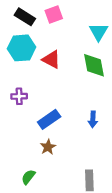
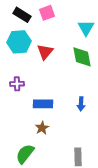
red triangle: (51, 59) -> (45, 52), turned 42
blue rectangle: (49, 119) -> (43, 104), turned 36
green semicircle: (28, 177) -> (25, 154), size x1.5

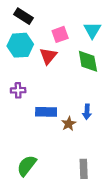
pink square: (47, 13) -> (60, 34), moved
brown star: (42, 128) -> (69, 124), moved

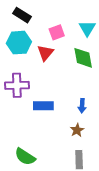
purple cross: (18, 90) -> (17, 85), size x1.6
brown star: (69, 124) -> (77, 130), moved
green semicircle: (27, 166) -> (25, 157), turned -95

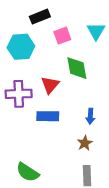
black rectangle: (22, 15) -> (40, 17), moved, turned -54
red triangle: (45, 53) -> (50, 85), moved
green diamond: (83, 58) -> (77, 68), moved

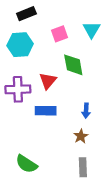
black rectangle: (40, 17) -> (26, 14), moved

